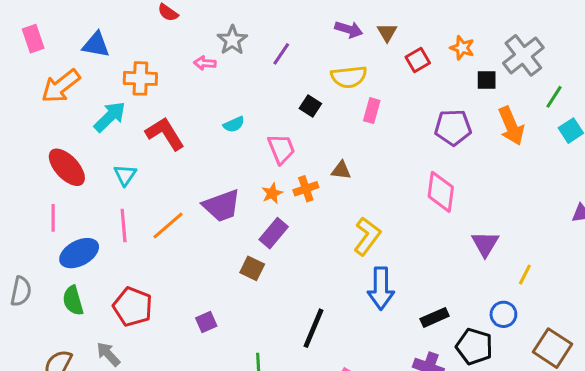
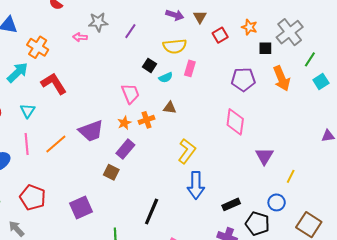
gray star: (232, 40) -> (98, 22), turned 30
orange cross: (140, 78) -> (38, 47), turned 30
cyan semicircle: (234, 124) -> (166, 77), moved
purple square: (206, 322) -> (81, 208), size x1.6

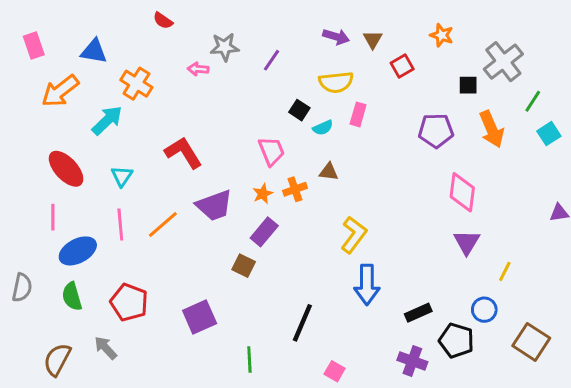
orange star: (249, 27) -> (442, 35), moved
red L-shape: (54, 84) -> (183, 153), moved
pink diamond: (235, 122) -> (462, 192), moved

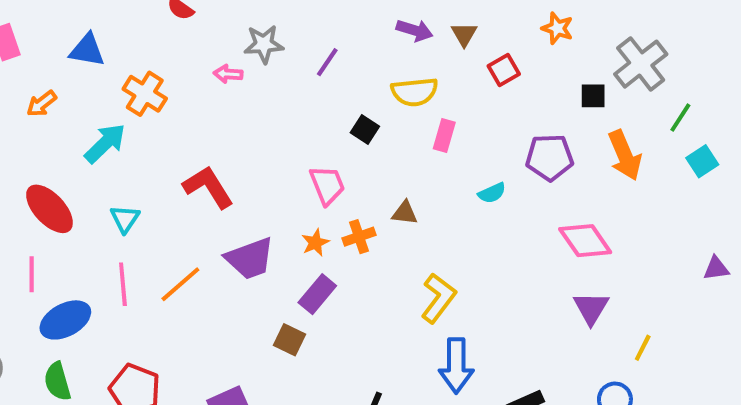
orange arrow: (60, 91) -> (42, 104), size x0.6
cyan semicircle: (323, 128) -> (492, 193), moved
pink diamond: (462, 192) -> (585, 241), turned -42

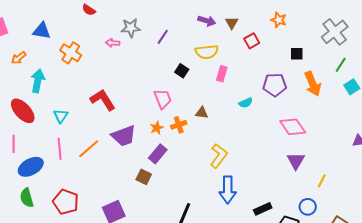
gray cross: (641, 64) -> (335, 32), moved
cyan arrow: (105, 143) -> (38, 81), moved, turned -35

